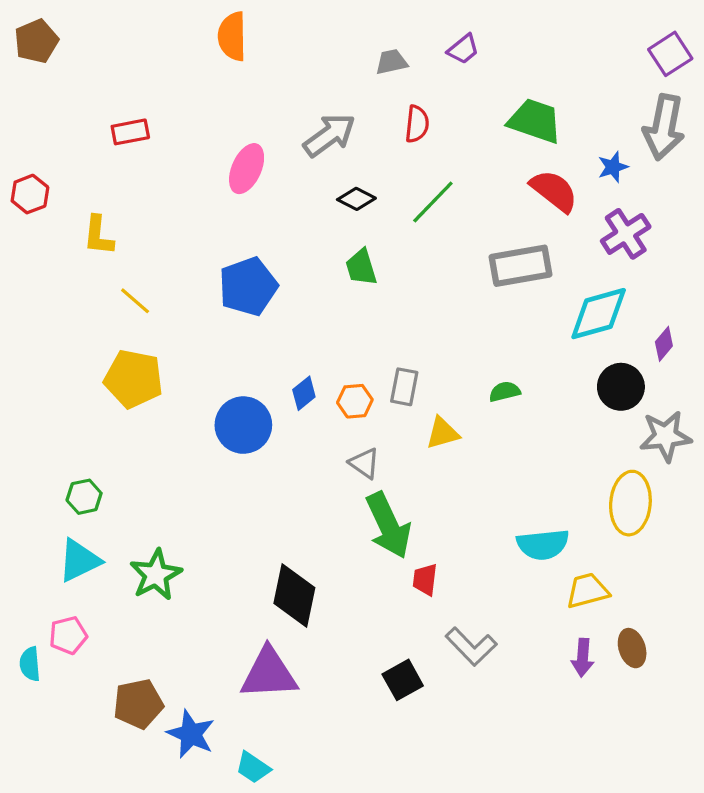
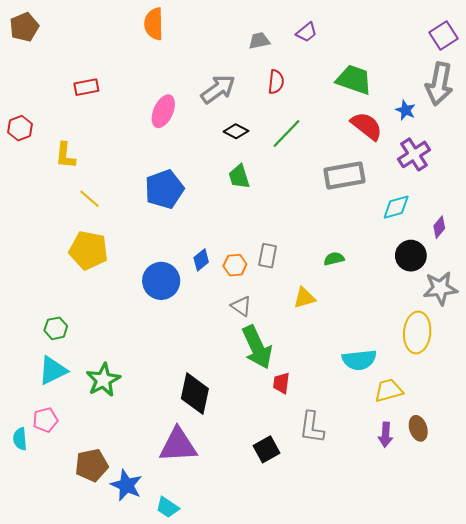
blue star: (613, 167) -> (406, 110), turned -30
cyan diamond: (599, 314) -> (396, 207), size x0.7
yellow triangle: (442, 433) -> (304, 298), moved
gray L-shape: (471, 646) -> (312, 427), turned 52

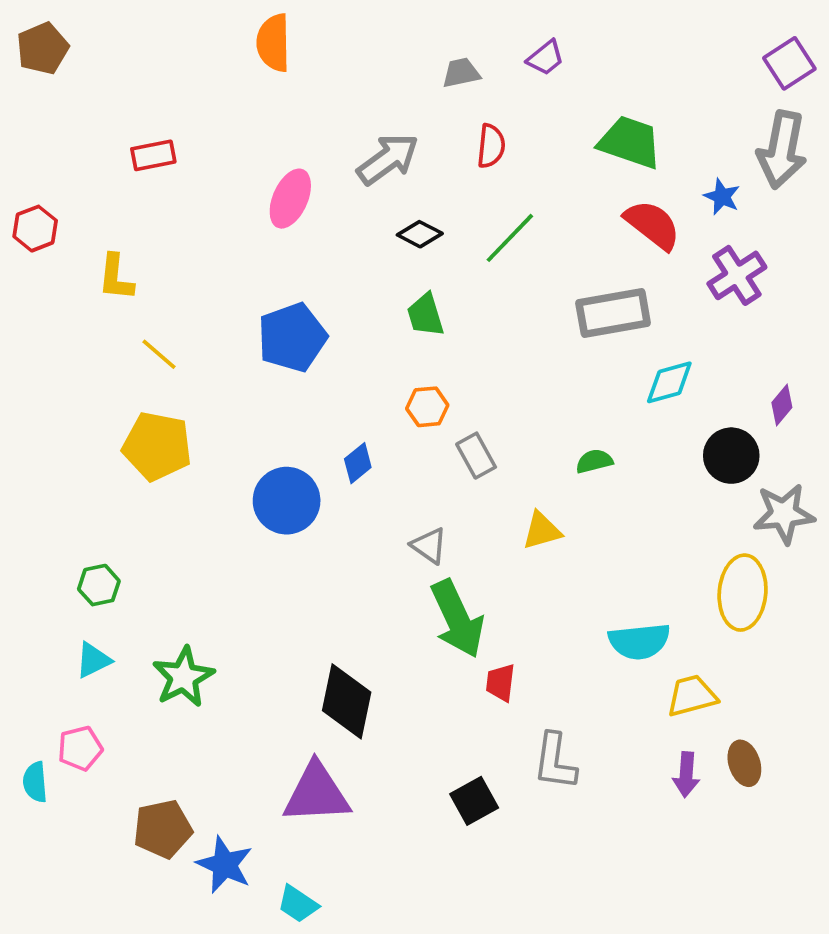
cyan diamond: (396, 207) -> (669, 382), moved
gray rectangle: (268, 256) -> (476, 456), turned -40
orange hexagon: (235, 265) -> (427, 407), moved
cyan triangle: (53, 370) -> (93, 660), size x0.7

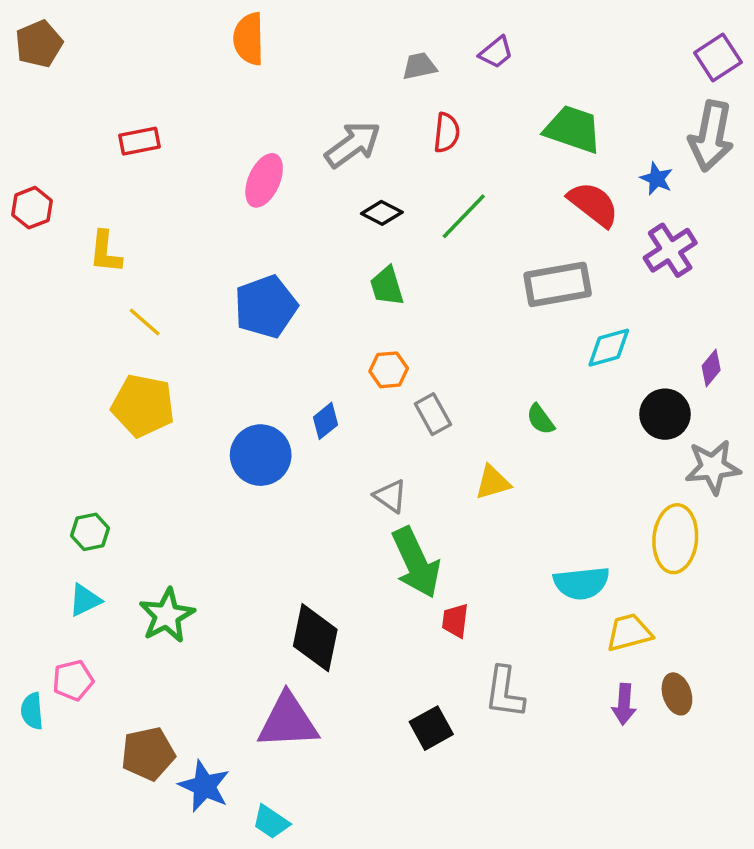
green semicircle: (594, 461) -> (540, 419), turned -112

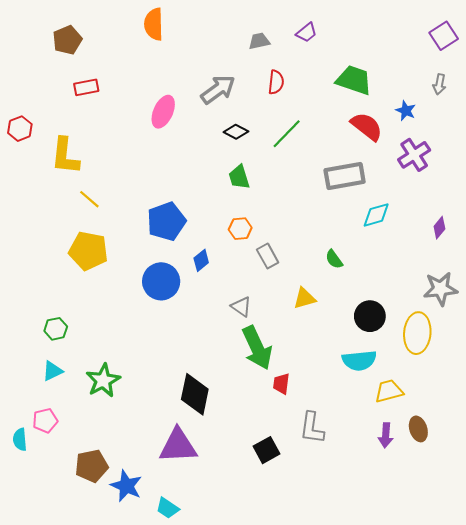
brown pentagon: (39, 44) -> (67, 40), moved
gray arrow: (711, 136) -> (439, 84), size x0.5
yellow L-shape: (105, 252) -> (65, 156), size x1.4
blue pentagon: (266, 307) -> (166, 221), moved
black circle: (665, 414) -> (370, 316), moved

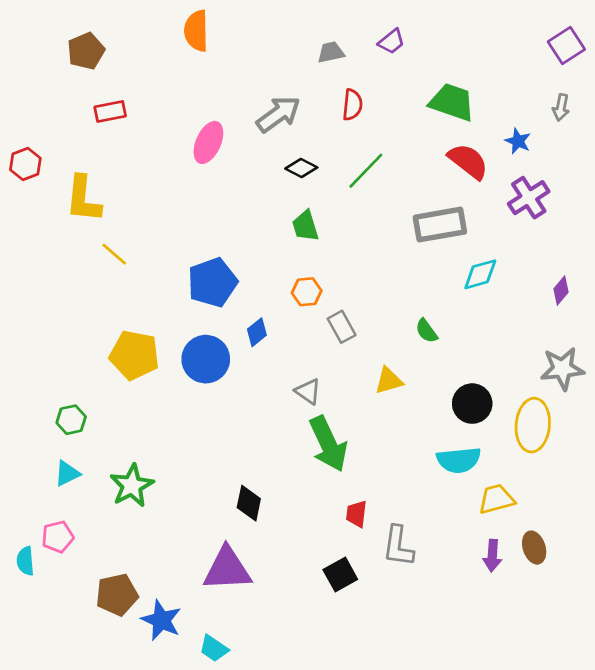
yellow pentagon: (88, 251) -> (134, 355), moved
red trapezoid: (281, 384) -> (356, 514), moved
black diamond: (195, 394) -> (249, 503), size x0.7

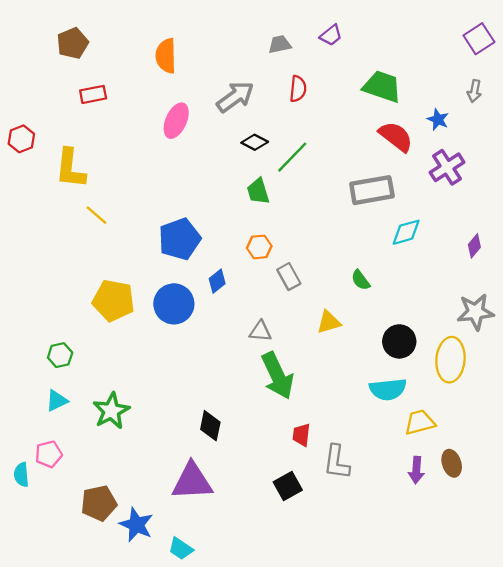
orange semicircle: (196, 31) -> (166, 56), moved
green line: (366, 171) -> (292, 157), moved
gray triangle: (308, 391) -> (260, 331), turned -30

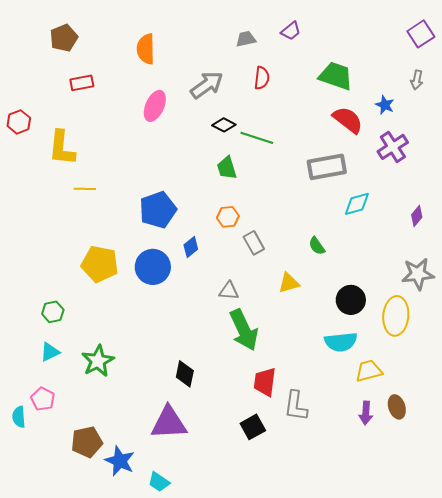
green line: (292, 157) -> (257, 138), turned 64
yellow line: (96, 215) -> (85, 189), turned -40
red trapezoid: (301, 435) -> (265, 382), size x1.4
pink pentagon: (49, 454) -> (43, 399), turned -30

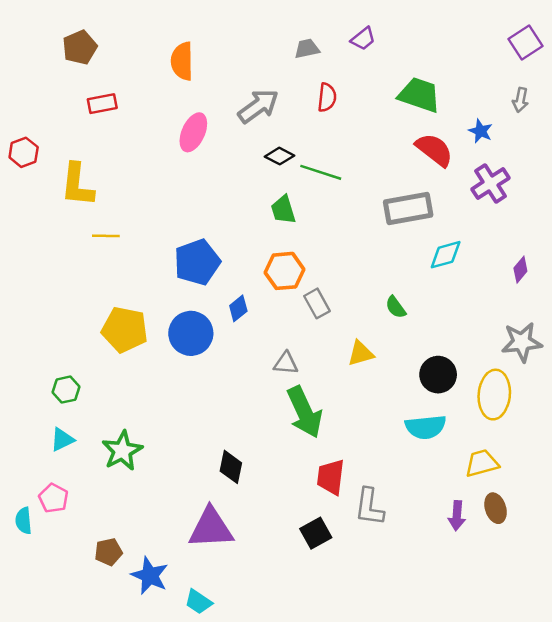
orange hexagon: (228, 217) -> (285, 271), size x1.4
yellow trapezoid: (369, 371) -> (482, 463), moved
brown pentagon: (87, 442) -> (108, 552), size x0.7

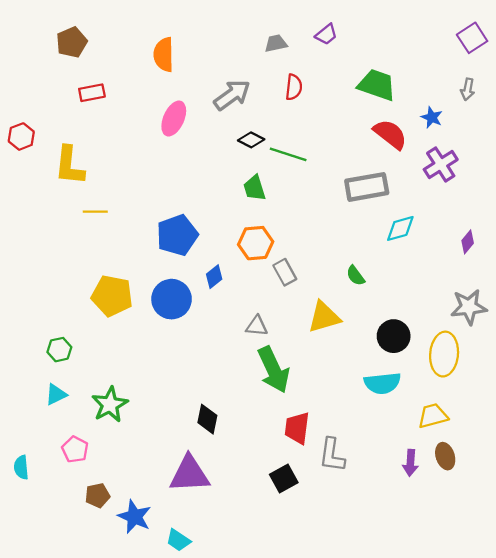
yellow triangle: (361, 353) -> (324, 317), size x1.4
pink pentagon: (54, 498) -> (75, 449), moved

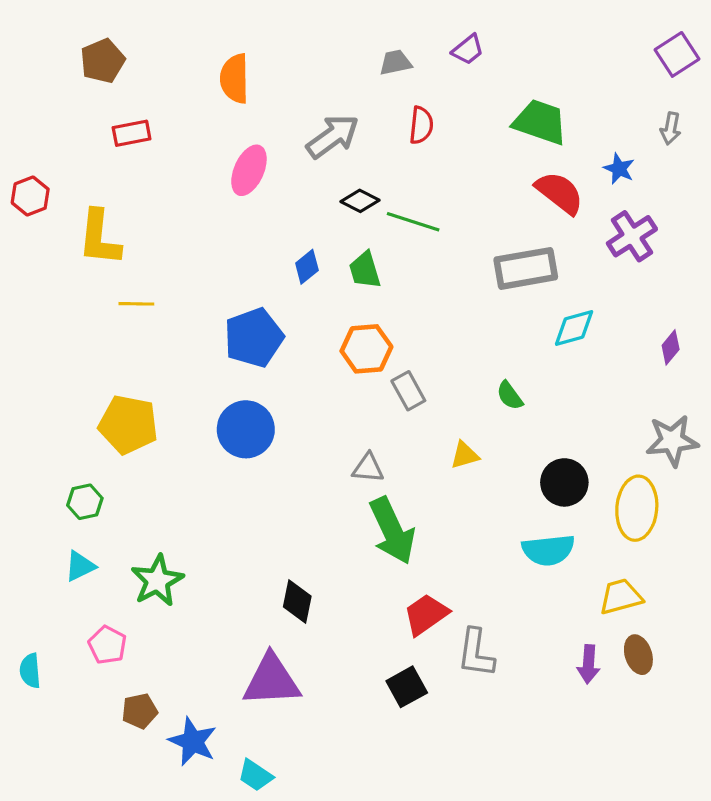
blue diamond: (214, 277) -> (307, 267), moved
yellow pentagon: (112, 296) -> (128, 425), moved
yellow triangle: (324, 317) -> (465, 455), size x0.6
red trapezoid: (297, 428) -> (426, 614), turned 48

